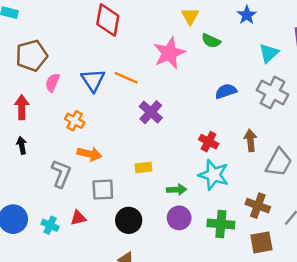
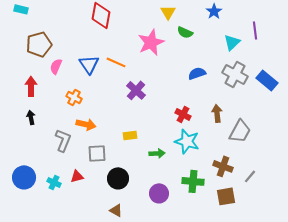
purple circle: (179, 218) -> (159, 193), moved

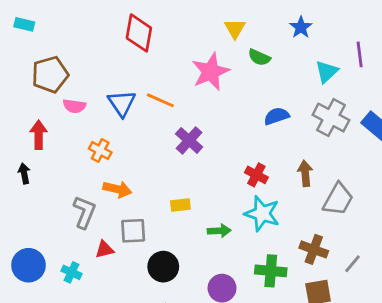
pink semicircle: (56, 66) -> (74, 106), turned -105
black arrow: (31, 117) -> (24, 173), moved
red triangle: (77, 176) -> (104, 249), moved

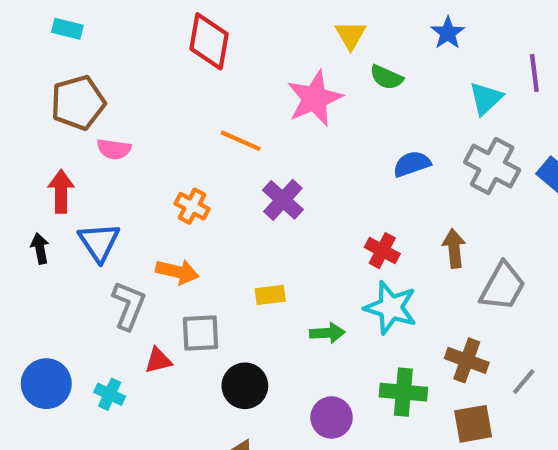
cyan rectangle: (24, 24) -> (67, 29), moved
blue triangle: (122, 103) -> (99, 242), moved
orange cross: (100, 151) -> (192, 206), moved

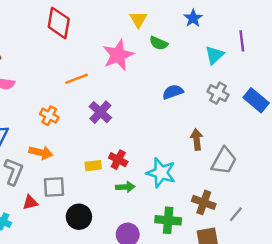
orange line: (241, 141) -> (77, 79), turned -45
gray cross: (492, 166) -> (218, 93), size x0.7
red cross: (382, 251) -> (118, 160), moved

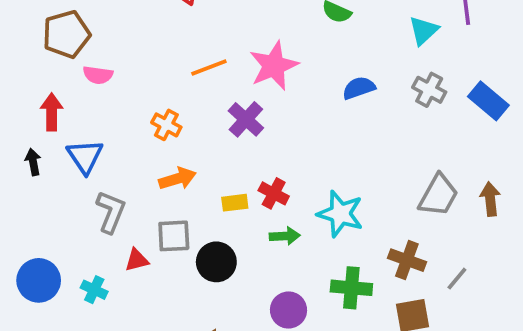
pink star: (118, 55) -> (274, 66), moved
brown arrow: (197, 139) -> (490, 199), moved
orange arrow: (41, 153) -> (177, 179), moved, turned -30
black circle: (79, 217) -> (216, 262), moved

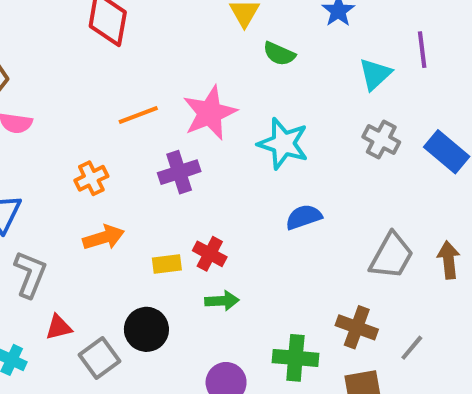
blue semicircle: (359, 88) -> (304, 217), moved
purple cross: (246, 119) -> (179, 172), turned 30
orange cross: (166, 125) -> (91, 178), turned 36
cyan star: (340, 214) -> (283, 144), moved
gray square: (174, 236) -> (99, 358), moved, turned -33

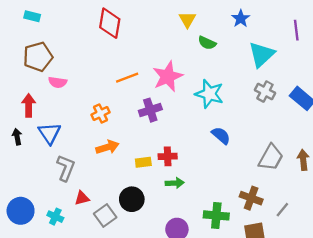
purple line: (422, 50) -> (296, 30), moved
cyan triangle: (375, 74) -> (262, 54), size x1.4
blue semicircle: (304, 217) -> (221, 136), turned 60
red cross: (210, 254) -> (168, 156), turned -30

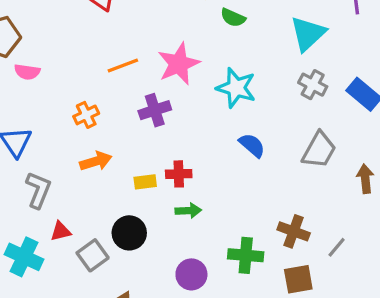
gray trapezoid: (271, 158) -> (319, 150), moved
cyan cross: (55, 217) -> (24, 257), size x1.6

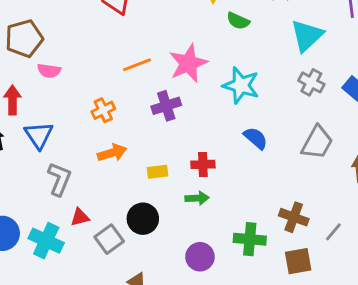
red cross: (179, 174) -> (203, 164), moved

